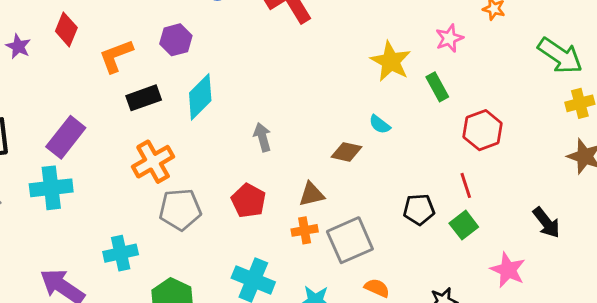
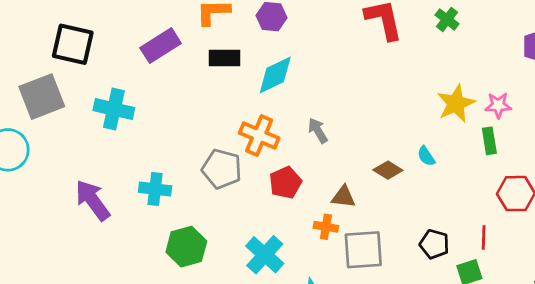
pink star: (449, 38) -> (498, 105), moved
purple rectangle: (66, 137) -> (161, 46), moved
gray arrow: (262, 137) -> (318, 131), turned -35
orange cross: (153, 162) -> (259, 136), moved, turned 33

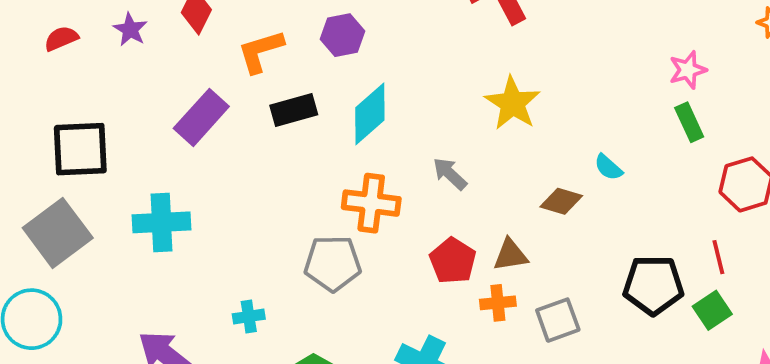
yellow star: (456, 103) -> (513, 103), moved
red pentagon: (285, 183) -> (453, 261), moved
cyan cross: (155, 189) -> (249, 316), size x0.7
black pentagon: (434, 244) -> (653, 285), size x1.4
gray square: (363, 250) -> (558, 320), size x0.7

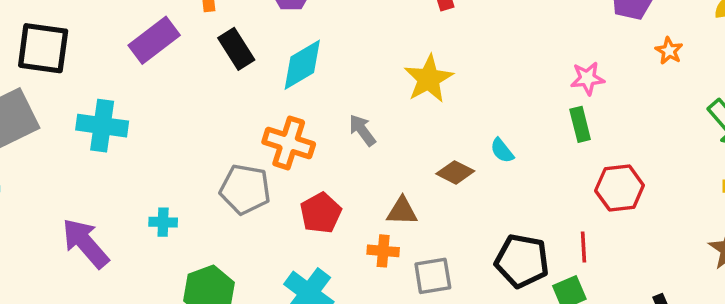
black rectangle: (294, 110) -> (236, 49), turned 63
red pentagon: (453, 261) -> (321, 213), moved

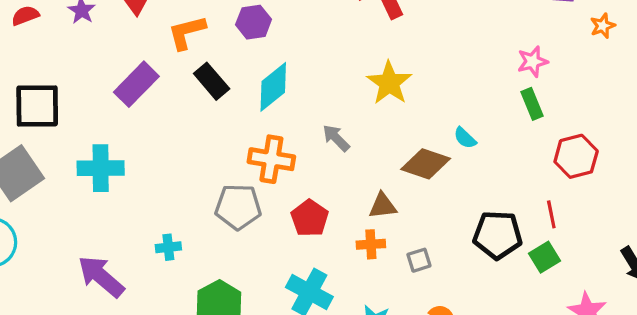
orange star: (669, 51) -> (603, 26), turned 30
brown diamond: (455, 172) -> (426, 164), size x1.4
gray square: (433, 276) -> (419, 260), size x0.7

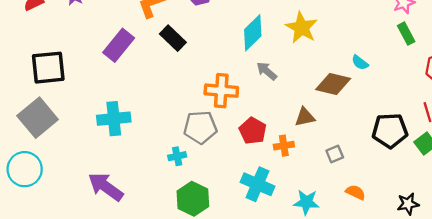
cyan diamond: (273, 87) -> (253, 33), moved
cyan cross: (101, 168) -> (114, 119), moved
orange cross: (371, 244) -> (284, 146), moved
cyan cross: (168, 247) -> (177, 156), moved

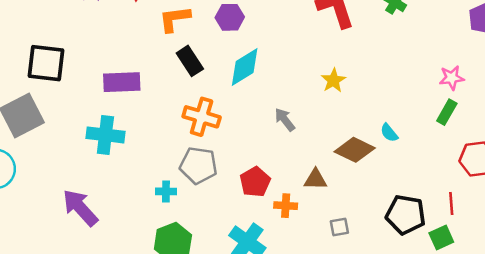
yellow star: (302, 28) -> (333, 80), size x0.7
cyan diamond: (253, 33) -> (245, 67), moved
green rectangle: (406, 34) -> (447, 112), turned 45
purple rectangle: (119, 45) -> (122, 82), moved, turned 36
orange cross: (221, 91) -> (202, 117), moved

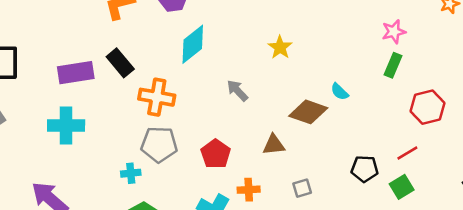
black rectangle: (190, 61) -> (120, 63), moved
red line: (451, 204) -> (407, 153), turned 70
orange cross: (286, 206) -> (249, 190), moved
black pentagon: (406, 215) -> (365, 169), size x0.7

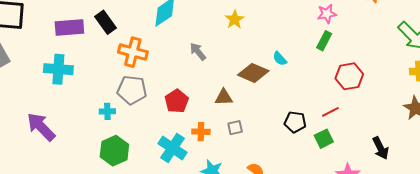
gray square: (302, 188) -> (235, 128), moved

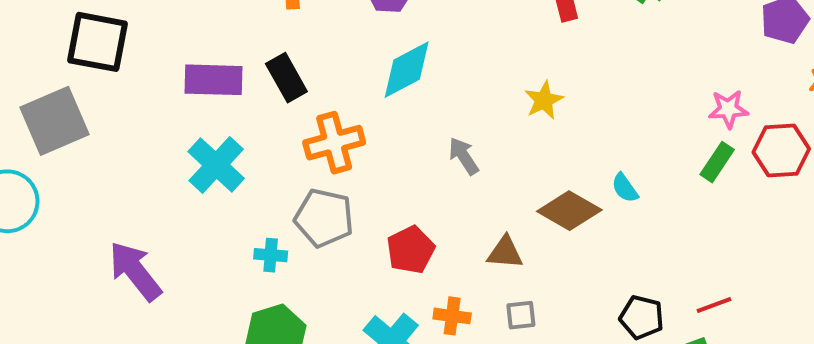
orange cross: (133, 52) -> (334, 143), turned -36
cyan cross: (58, 69) -> (216, 165), moved, turned 32
red hexagon: (349, 76) -> (781, 151), moved

